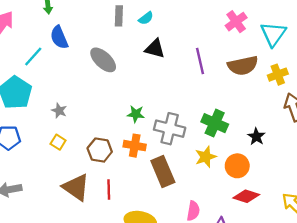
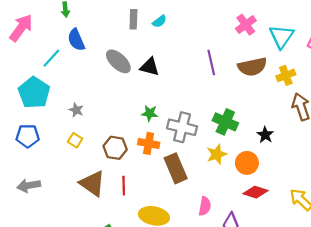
black triangle: (155, 49) -> (150, 67), moved

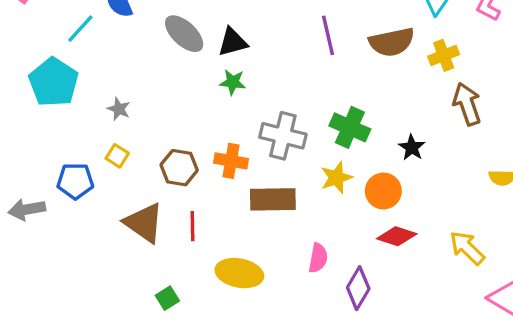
black triangle: (150, 67) -> (233, 42), turned -30
green star: (150, 113) -> (233, 82), moved
blue pentagon: (28, 136) -> (75, 181), moved
brown rectangle: (176, 168) -> (273, 199), turned -68
gray arrow: (29, 186) -> (27, 209), moved

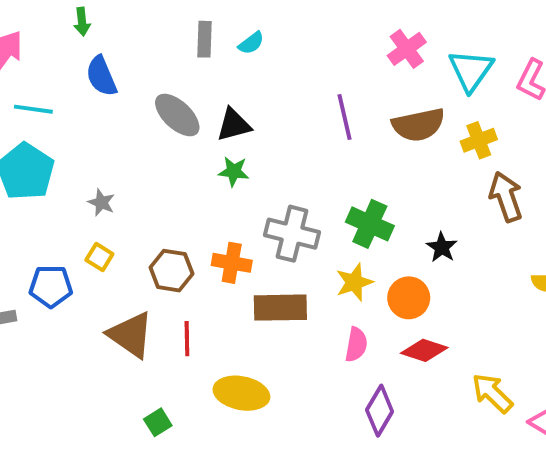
cyan line: (80, 29) -> (33, 109), moved, turned 56
yellow arrow: (467, 248) -> (492, 393), moved
pink semicircle: (318, 258) -> (356, 345), moved

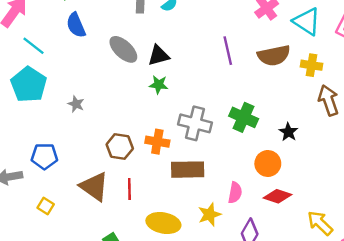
cyan triangle: (471, 70) -> (307, 21), turned -32
cyan line: (33, 109) -> (34, 46), turned 30
yellow cross: (479, 140) -> (312, 65), turned 30
yellow square: (99, 257) -> (46, 206), moved
yellow star: (354, 282) -> (210, 214), moved

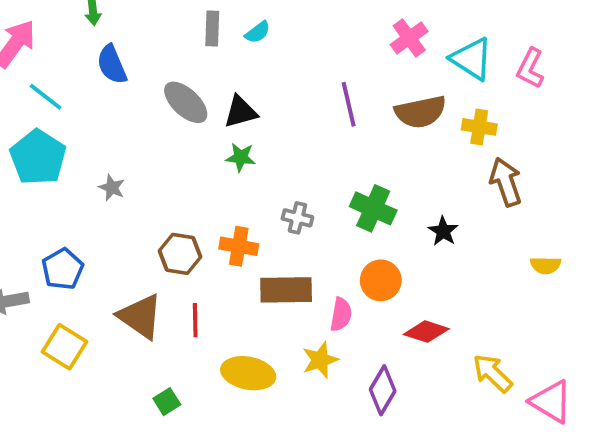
gray cross: (195, 123) -> (297, 218), size x0.6
blue pentagon: (44, 156) -> (63, 269), turned -30
orange circle: (268, 163) -> (381, 280), moved
pink semicircle: (235, 193) -> (341, 314), moved
yellow square: (46, 206) -> (65, 347), size x1.6

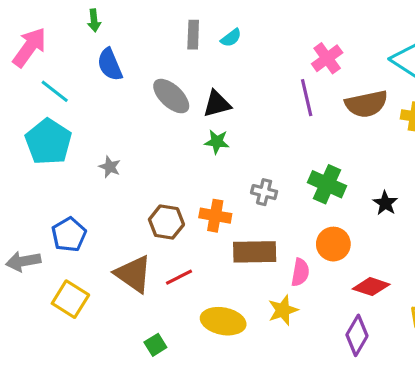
pink cross: (409, 38) -> (327, 58), moved
red line: (195, 320) -> (179, 277), turned 64
purple diamond: (383, 390) -> (357, 335), moved

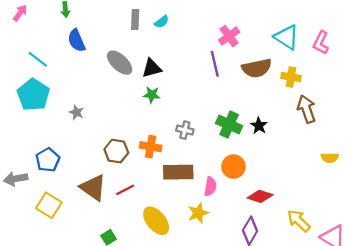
pink arrow: (29, 47) -> (20, 13), moved, size x0.6
black star: (385, 203) -> (259, 126), moved
yellow ellipse: (223, 321) -> (156, 221), turned 40

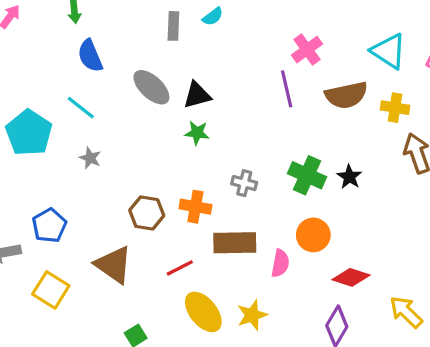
cyan semicircle: (162, 22) -> (213, 17), moved
cyan line: (38, 59) -> (81, 108), moved
red line: (125, 190) -> (180, 268), moved
yellow star: (198, 213) -> (252, 315), moved

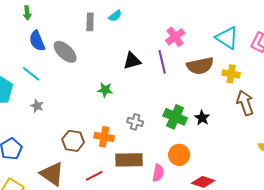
gray ellipse: (151, 87) -> (65, 52), moved
black triangle: (197, 95) -> (132, 61), moved

